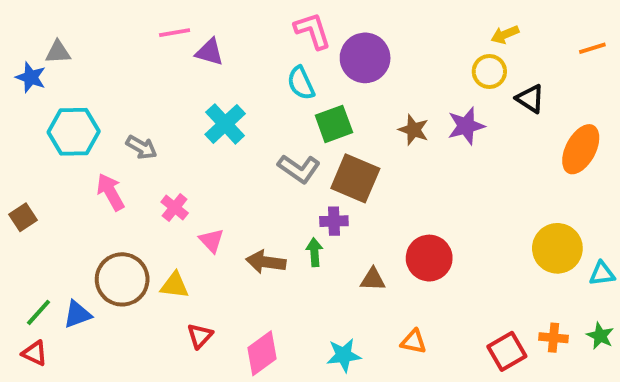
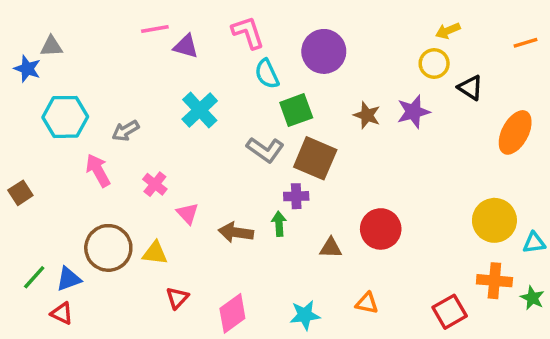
pink L-shape: (313, 31) -> (248, 32), moved
gray arrow: (142, 147) -> (126, 131), turned 120
orange cross: (554, 338) -> (494, 281), moved, size x1.4
red triangle: (35, 353) -> (62, 313), moved

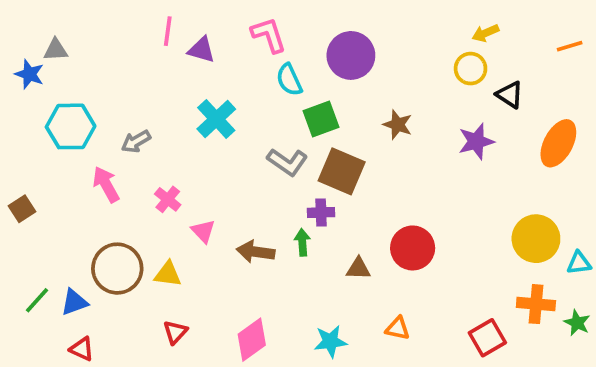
pink line: (155, 29) -> (168, 31), turned -72
purple star: (413, 112) -> (476, 141), moved
red triangle: (177, 298) -> (175, 332), moved
red triangle: (62, 313) -> (82, 349), moved

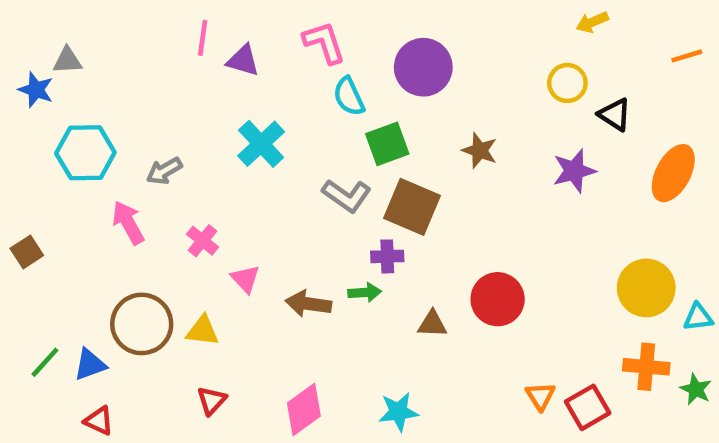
yellow arrow: (485, 33) -> (592, 22), moved
green arrow: (302, 242) -> (365, 292), turned 90
orange triangle: (398, 328) -> (540, 396), moved, turned 45

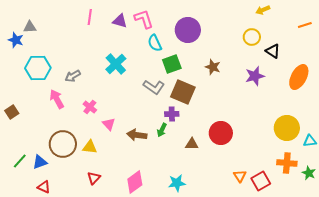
purple triangle: (243, 60) -> (120, 21), moved
green arrow: (365, 292) -> (162, 130), turned 120

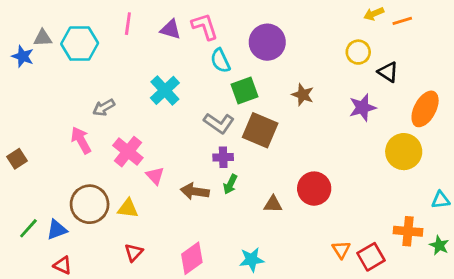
orange line: (305, 25) -> (402, 21), moved
cyan hexagon: (38, 68) -> (80, 44), moved
pink cross: (90, 107) -> (128, 152), size x1.5
purple cross: (172, 114) -> (223, 157), moved
yellow circle: (287, 128) -> (404, 152), moved

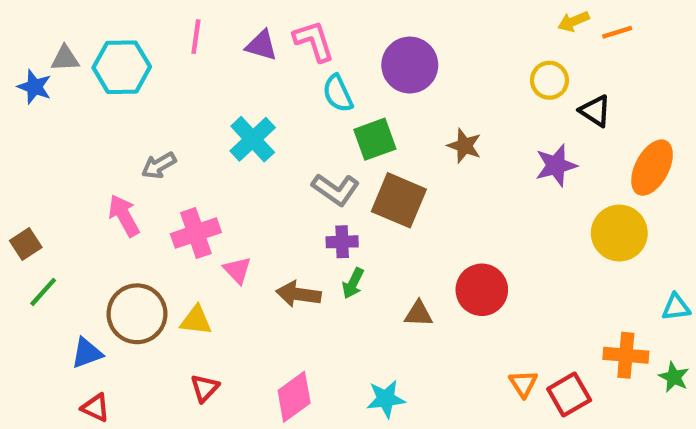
pink cross: (128, 152) -> (196, 233), turned 32
green line: (28, 228) -> (43, 292), moved

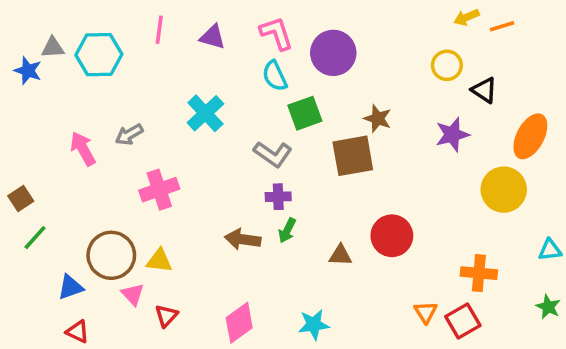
pink L-shape: (314, 41) -> (276, 33), moved
brown square: (399, 200) -> (353, 156), moved, turned -33
pink arrow: (124, 216) -> (83, 149), moved
pink triangle: (237, 270) -> (133, 294), moved
orange cross: (626, 355) -> (479, 273), moved

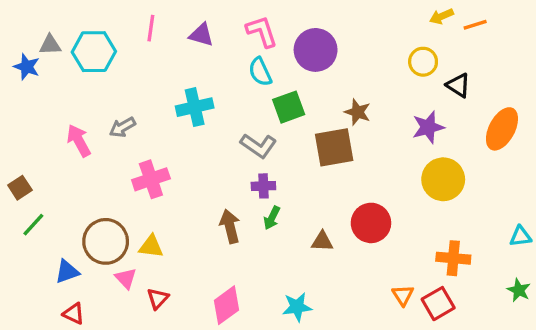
cyan cross: (205, 113) -> (195, 107), turned 30
yellow circle: (504, 190) -> (443, 179), moved
brown arrow: (243, 239) -> (230, 226), turned 68

